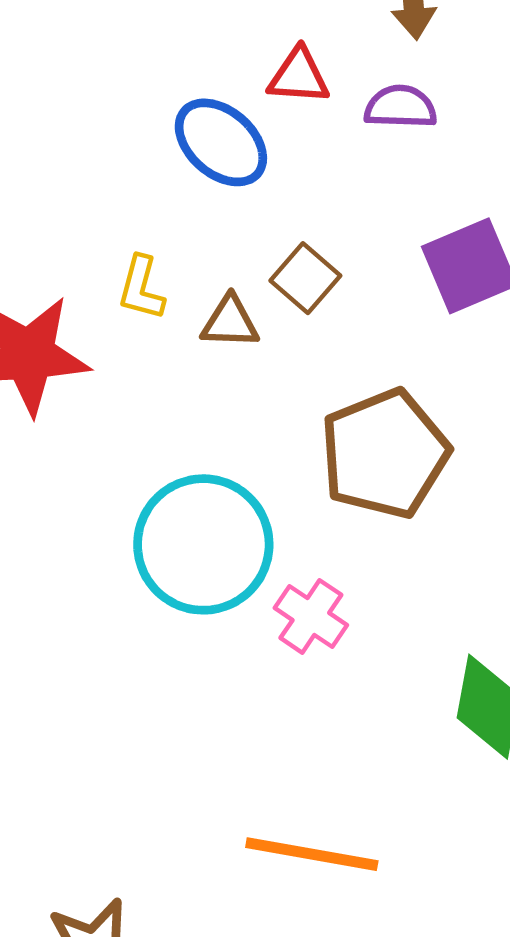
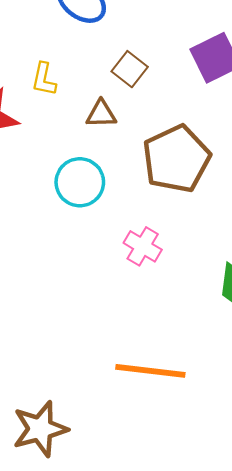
brown triangle: (230, 322) -> (101, 114), moved
cyan circle: (203, 544) -> (80, 182), moved, size x0.7

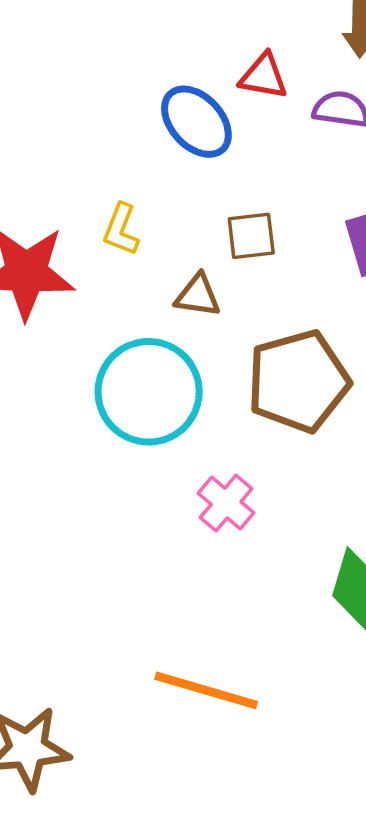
brown square: (130, 69) -> (251, 236), turned 36
cyan circle: (80, 182) -> (149, 392), size x1.4

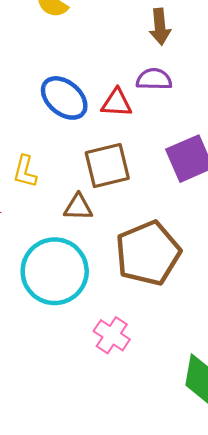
red triangle: (264, 76) -> (117, 103), moved
brown square: (251, 236) -> (107, 166), size x1.4

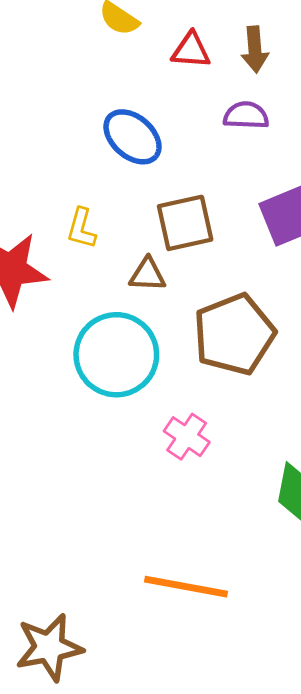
red triangle: (117, 103) -> (191, 50), moved

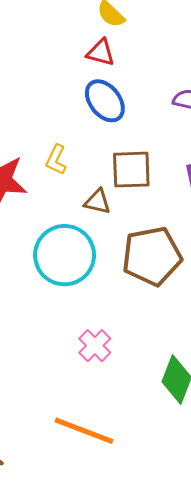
red triangle: (191, 50) -> (101, 53), moved
pink cross: (187, 437) -> (95, 346), moved

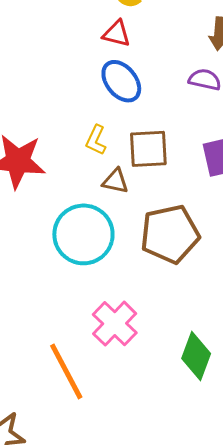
yellow L-shape: (56, 160) -> (96, 140), moved
pink cross: (95, 346) -> (115, 324), size x1.4
orange line: (84, 431) -> (66, 371), moved, turned 42

